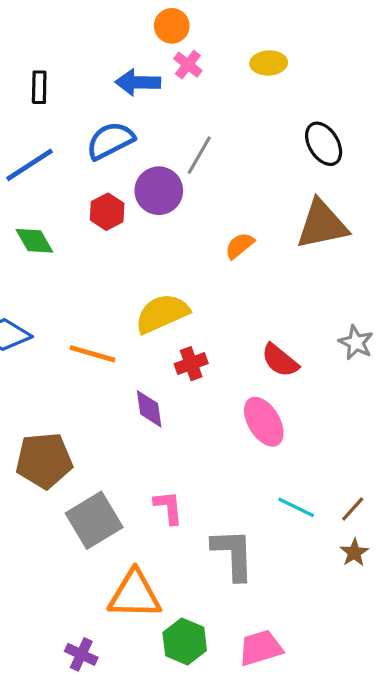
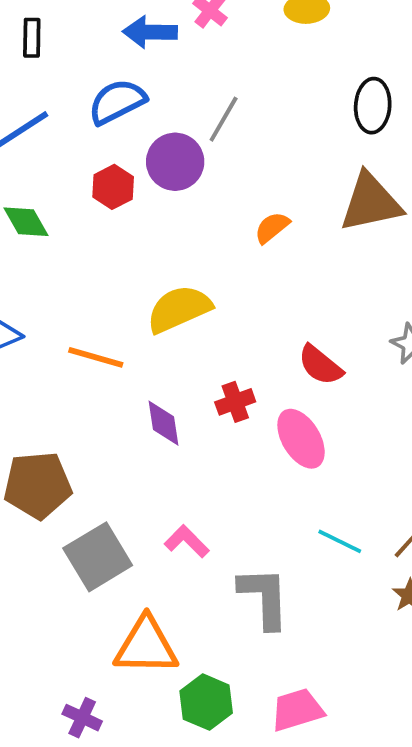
black ellipse: (324, 144) -> (373, 106), turned 36
red cross: (191, 364) -> (235, 402), moved
pink L-shape: (168, 507) -> (187, 541), turned -39

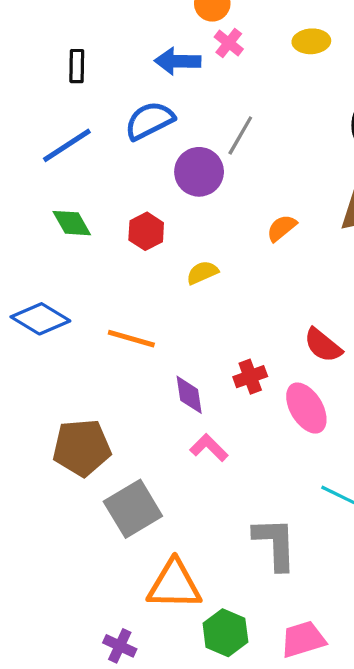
red hexagon: (113, 187) -> (146, 231), moved
yellow semicircle: (179, 309) -> (202, 273), moved, size x0.6
pink L-shape: (187, 541) -> (209, 448), moved

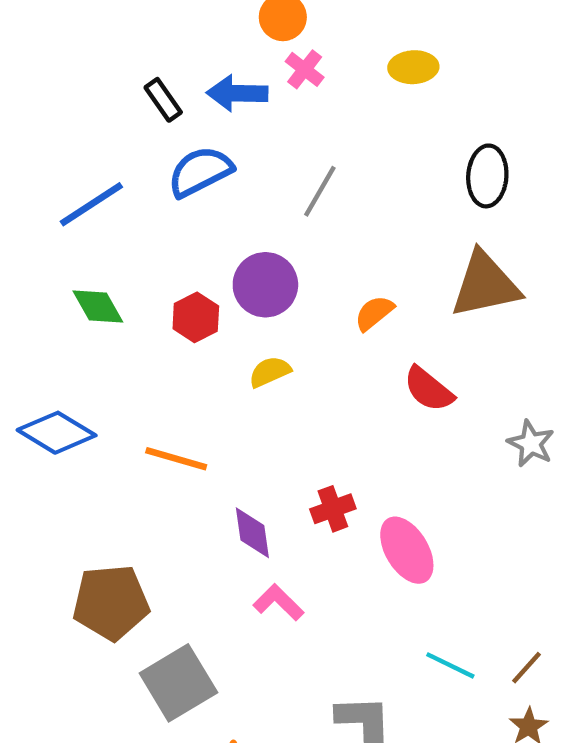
black rectangle: (77, 66) -> (163, 100), moved, turned -36
purple circle: (199, 172) -> (265, 285), moved
red semicircle: (323, 345) -> (429, 389), moved

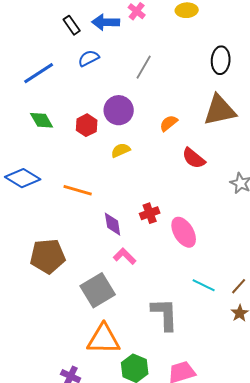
blue semicircle: (200, 172) -> (89, 58), size x0.7
gray square: (178, 683) -> (98, 290), moved

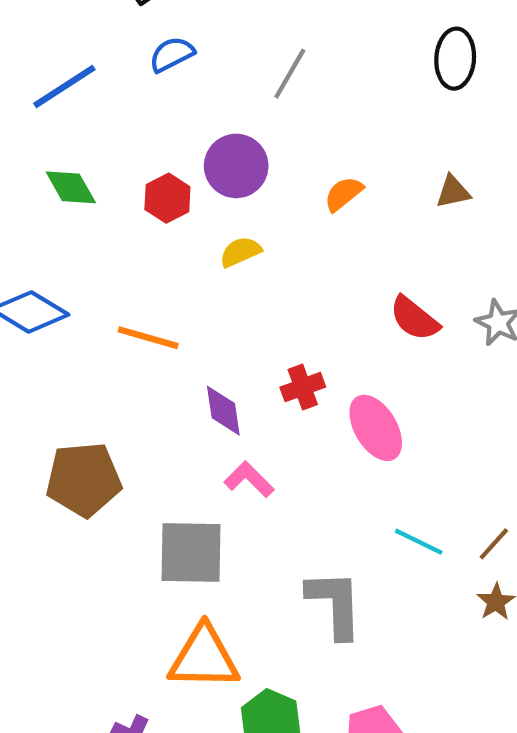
brown triangle: (220, 110) -> (453, 192), moved, size x0.5
red semicircle: (194, 158) -> (414, 318), moved
gray square: (98, 290) -> (191, 552), turned 32

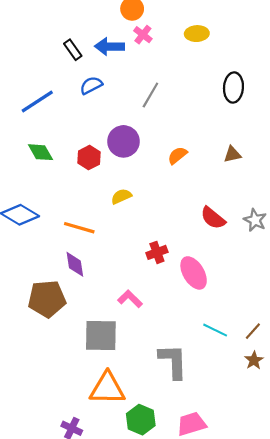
yellow semicircle: (240, 252) -> (121, 196), moved
purple diamond: (223, 411) -> (75, 264), moved

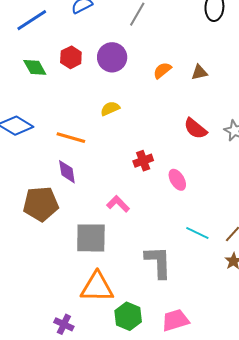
brown triangle: (232, 154) -> (199, 72), moved
red hexagon: (89, 158) -> (71, 57), moved
pink ellipse: (194, 273) -> (177, 180), size x0.7

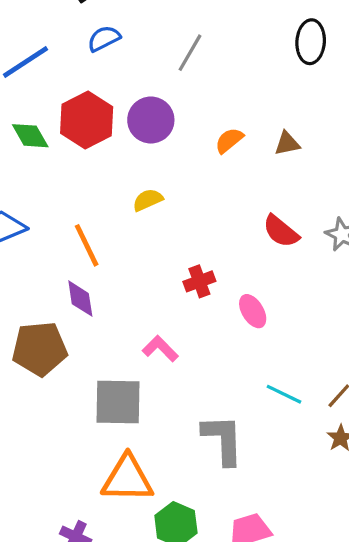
red hexagon: (71, 57) -> (87, 120), size x1.6
orange line: (71, 138) -> (87, 245), turned 48

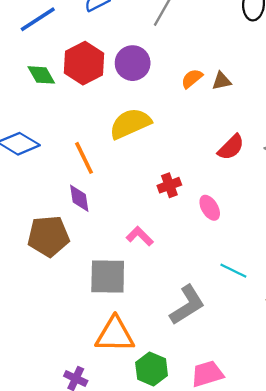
brown triangle: (287, 144) -> (222, 81), moved
yellow semicircle: (148, 200) -> (130, 124), size x1.8
red semicircle: (281, 231) -> (231, 147), turned -84
gray L-shape: (223, 440) -> (187, 305), turned 60

